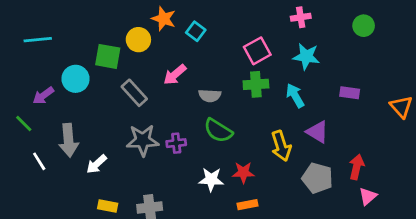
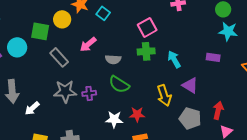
cyan star: (306, 56) -> (228, 31), moved

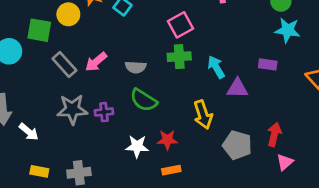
pink arrow: (88, 44) -> (96, 62), moved
purple triangle: (190, 85) -> (237, 88), moved, turned -30
white arrow: (32, 108) -> (29, 132), turned -98

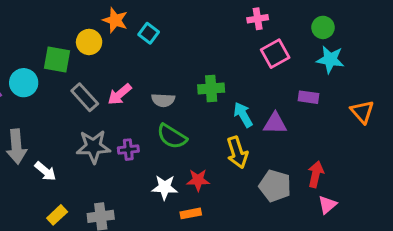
pink square: (181, 25) -> (275, 54), moved
cyan arrow: (216, 67) -> (243, 115), moved
orange rectangle: (171, 170) -> (191, 213), moved
yellow rectangle: (39, 171) -> (57, 215), turned -54

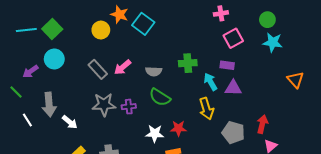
cyan square: (149, 33) -> (143, 24), size x1.5
green square: (57, 59) -> (52, 29), moved, turned 36
purple rectangle: (308, 97) -> (227, 65), moved

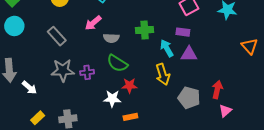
pink arrow: (123, 67) -> (93, 23), moved
red star: (178, 128) -> (129, 86), moved

